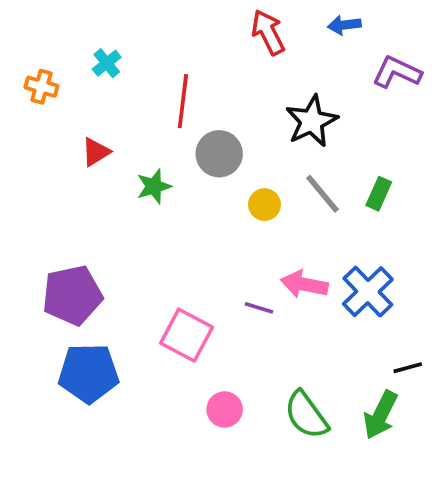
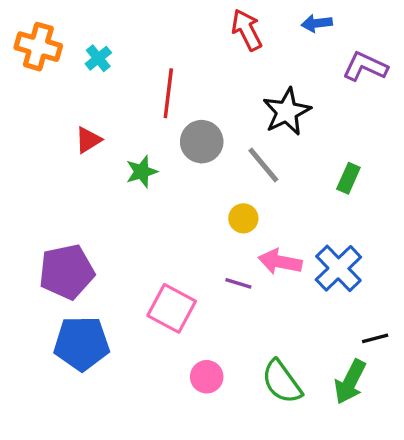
orange cross: (41, 87) -> (38, 47), moved, size x1.5
gray line: (323, 194) -> (263, 165), moved
yellow circle: (264, 205) -> (243, 218), moved

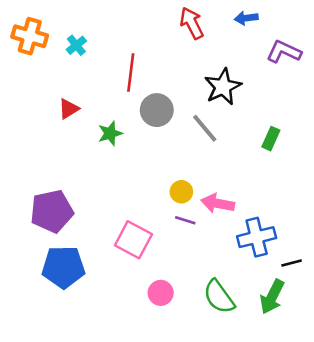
yellow circle: (243, 218) -> (181, 192), moved
blue cross: (338, 268) -> (257, 237), moved, turned 30

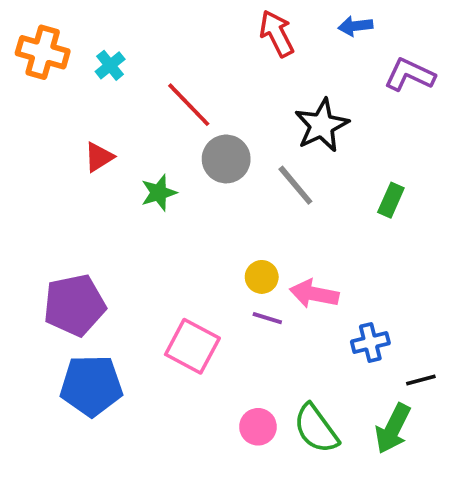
red line: (131, 72) -> (189, 105), turned -51
blue cross: (257, 237) -> (370, 342), size x0.7
pink circle: (161, 293) -> (258, 427), moved

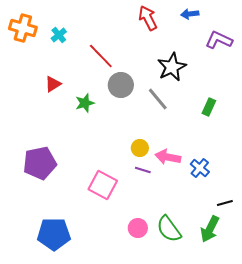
blue cross: (370, 342) -> (200, 168), moved, turned -36
blue pentagon: (91, 386) -> (54, 234), moved

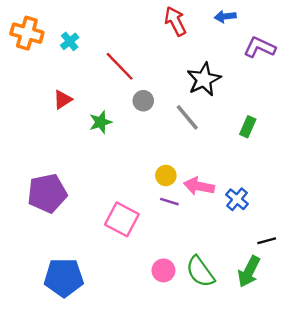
gray circle: (121, 85) -> (143, 101), size x0.7

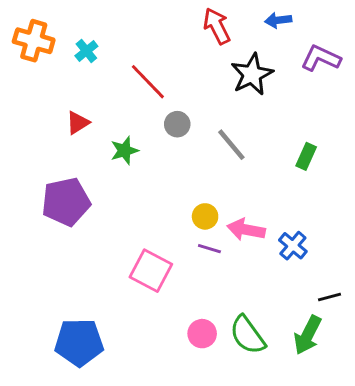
black star: (204, 79) -> (252, 74), moved
purple pentagon: (47, 193) -> (66, 202), moved

